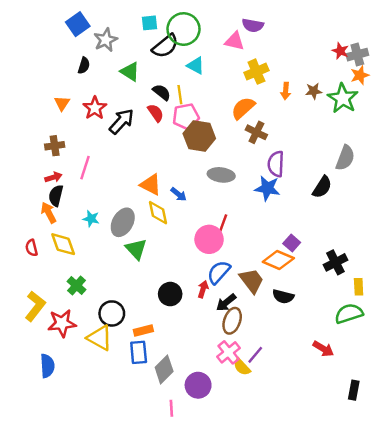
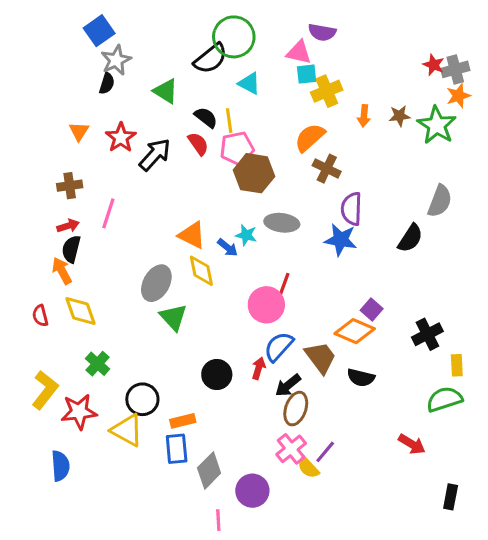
cyan square: (149, 23) -> (307, 74), moved
gray star: (106, 40) -> (116, 60), moved
cyan star: (91, 219) -> (246, 235), moved

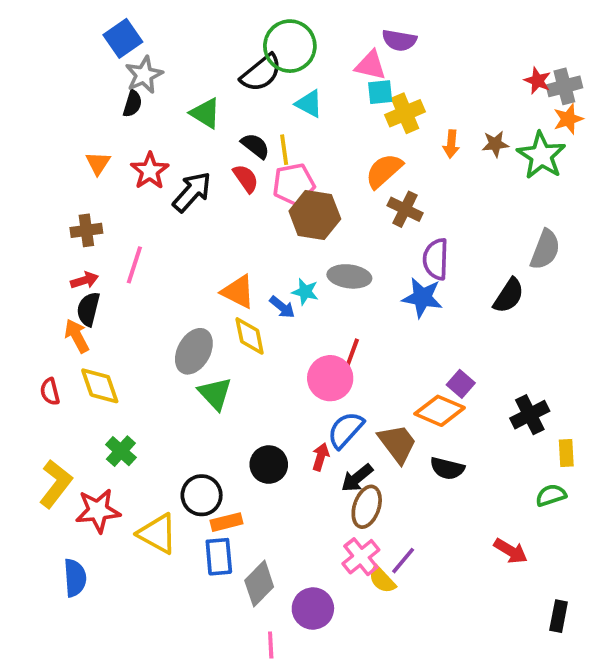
black circle: (142, 399) -> (202, 495), moved
green semicircle: (444, 399) -> (551, 495), size x0.7

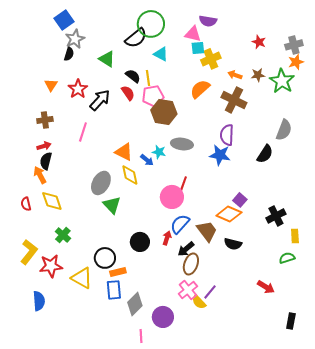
red star: (537, 81) -> (259, 42), moved
orange arrow: (451, 144) -> (235, 75), turned 104
brown cross: (405, 209) -> (234, 100), moved, size x1.4
pink line: (134, 265) -> (83, 132), moved

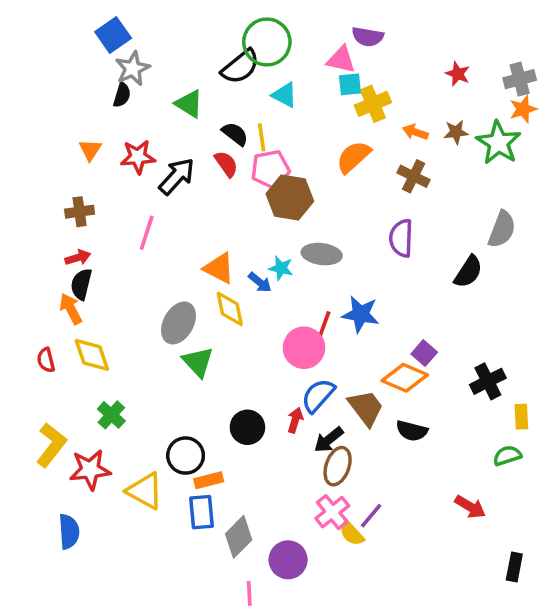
red star: (78, 89) -> (138, 157), turned 30
brown cross: (234, 100) -> (414, 176), size x0.7
blue star: (220, 155) -> (361, 314), moved

